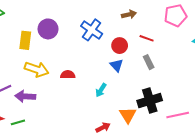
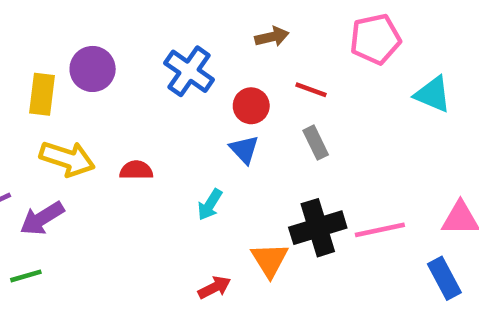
purple arrow: (25, 96) -> (42, 218), turned -36
pink line: (178, 115) -> (380, 230), moved

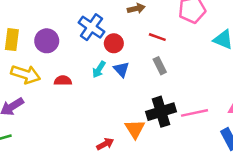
purple circle: (93, 69) -> (47, 41), moved
red circle: (251, 106) -> (114, 43), moved
cyan arrow: (210, 205) -> (99, 69), moved

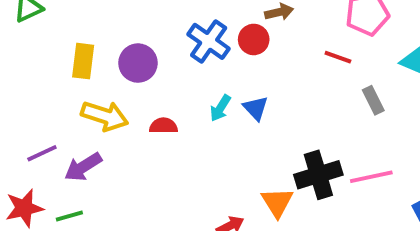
red line: (157, 37) -> (338, 57), moved
red circle: (114, 43) -> (254, 39), moved
gray rectangle: (160, 66) -> (373, 100), moved

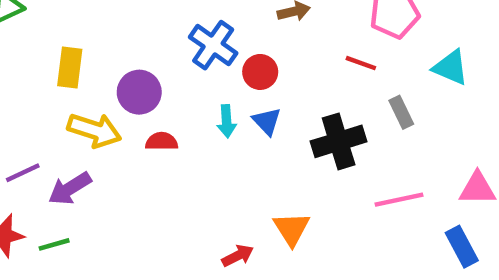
red circle: (254, 39) -> (260, 72), moved
purple circle: (138, 63) -> (139, 92), moved
cyan arrow: (220, 108) -> (227, 121), turned -36
black cross: (318, 175) -> (339, 141), moved

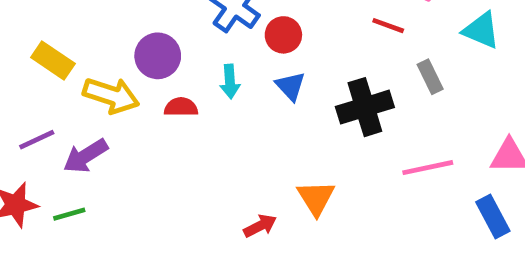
yellow rectangle: (70, 67) -> (53, 60), moved, turned -63
cyan arrow: (227, 121) -> (230, 81), moved

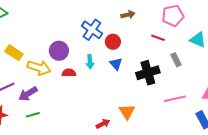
green line: (69, 214) -> (33, 115), moved

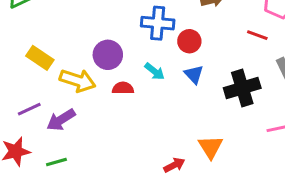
blue cross: (92, 30) -> (158, 23), turned -30
cyan arrow: (90, 62) -> (155, 71), turned -48
green line: (33, 115) -> (56, 162), moved

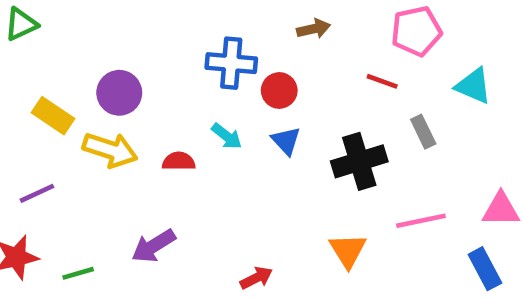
purple circle: (108, 55) -> (119, 93), moved
purple arrow: (61, 120) -> (154, 246), moved
orange triangle: (210, 147) -> (348, 250), moved

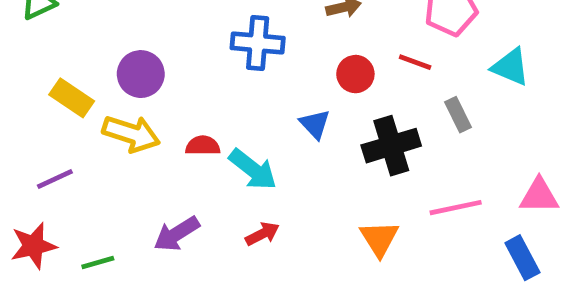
red circle: (279, 90) -> (355, 74), moved
cyan arrow: (227, 136) -> (253, 169), moved, size x1.5
red arrow: (256, 278) -> (262, 234), moved

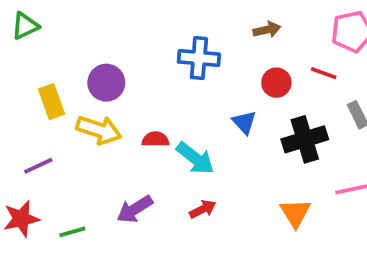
yellow rectangle: (72, 98) -> (52, 102), turned 36

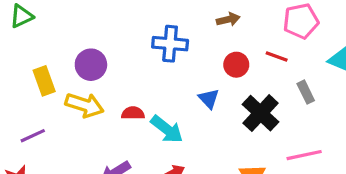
black cross: (305, 139) -> (261, 113), turned -30

